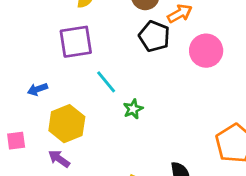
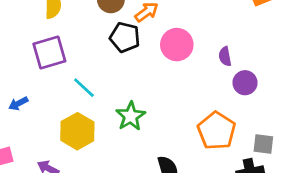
green star: (133, 109) -> (131, 116), moved, size x1.5
yellow hexagon: (67, 124) -> (77, 131), moved

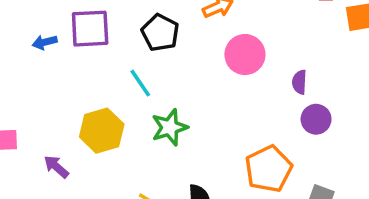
black pentagon: (125, 37) -> (160, 33), moved
cyan line: (84, 88) -> (140, 83), moved
blue arrow: (18, 104) -> (45, 42), moved

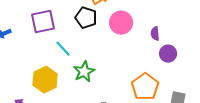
purple square: (90, 29) -> (43, 22), moved
black pentagon: (160, 33) -> (86, 18), moved

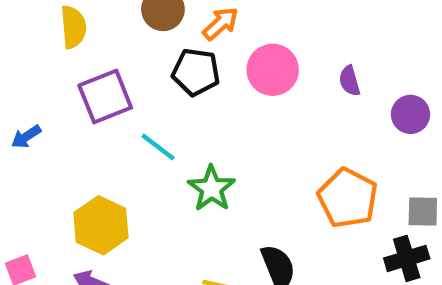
purple circle: (168, 54) -> (410, 114), moved
yellow hexagon: (45, 80) -> (101, 225), moved

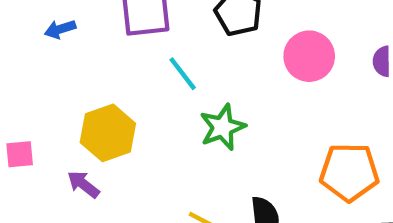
pink circle: (273, 70) -> (309, 56), moved
orange pentagon: (348, 198) -> (349, 172), turned 30

